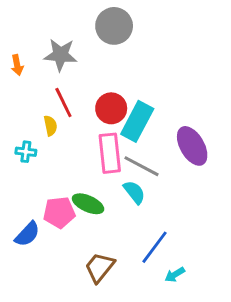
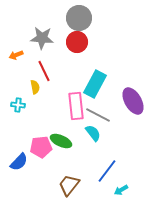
orange arrow: (17, 65) -> (16, 55), moved, turned 80
red circle: (111, 108) -> (77, 42), moved

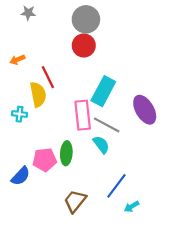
gray star: (42, 38) -> (28, 13), moved, size x0.6
yellow semicircle: (35, 87) -> (38, 94), size x1.6
green ellipse: (61, 141) -> (66, 153), turned 70

